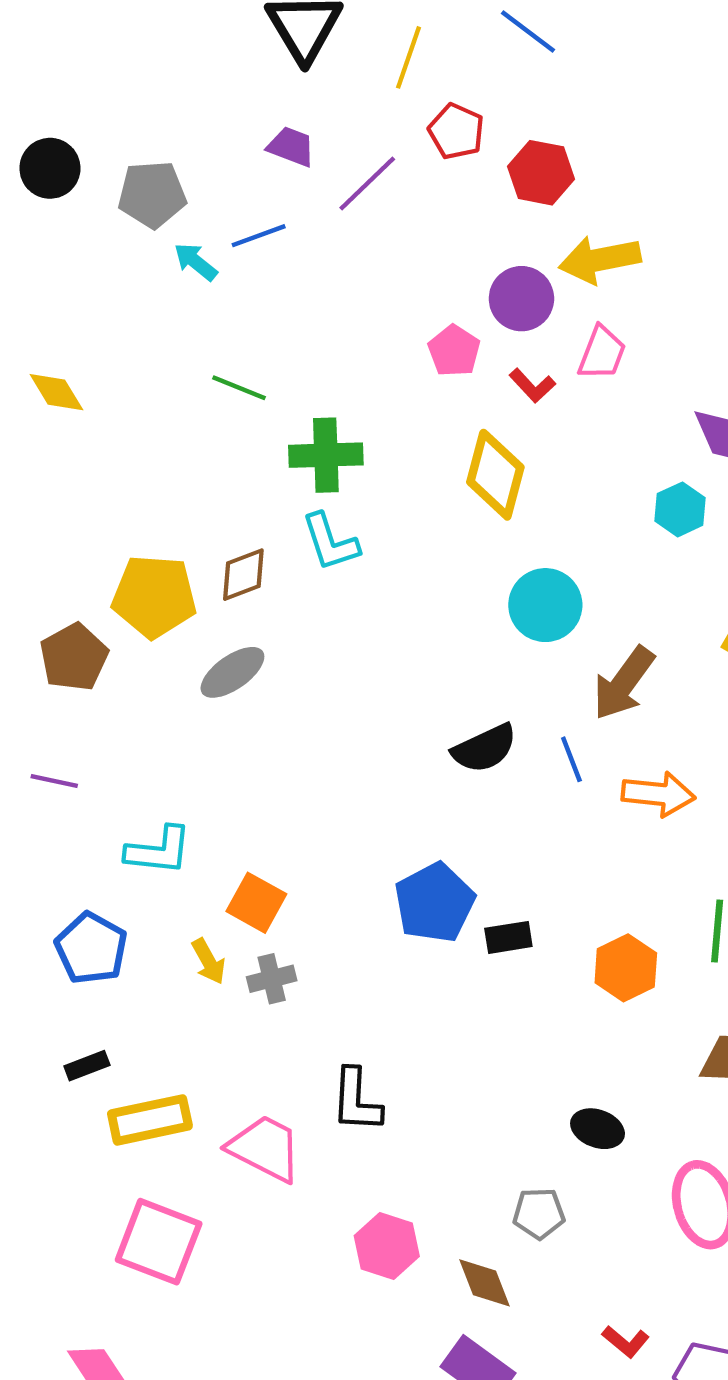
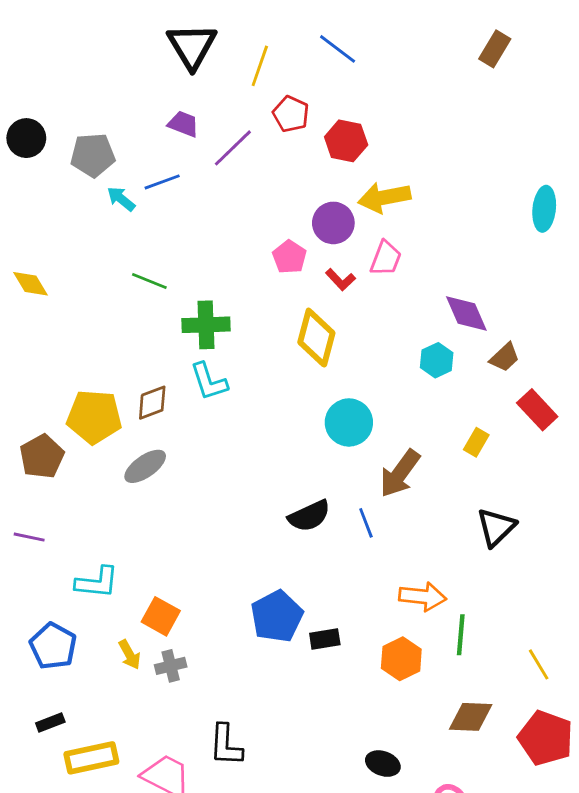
orange arrow: (658, 794) -> (423, 597), moved

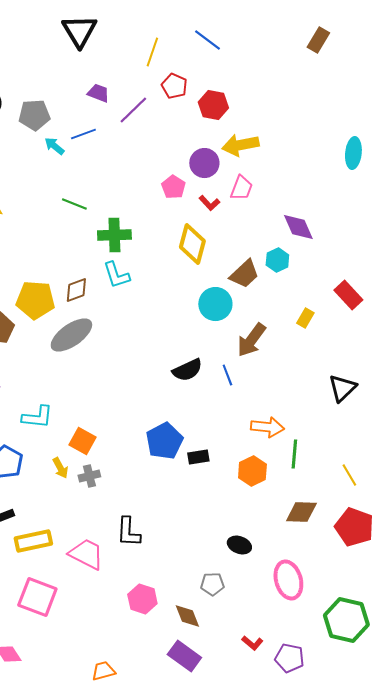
black triangle: (192, 46) -> (79, 31), moved
brown trapezoid: (505, 357) -> (244, 274), moved, size x1.4
gray ellipse: (145, 466) -> (71, 335), size x1.4
black triangle: (496, 527) -> (342, 388), moved

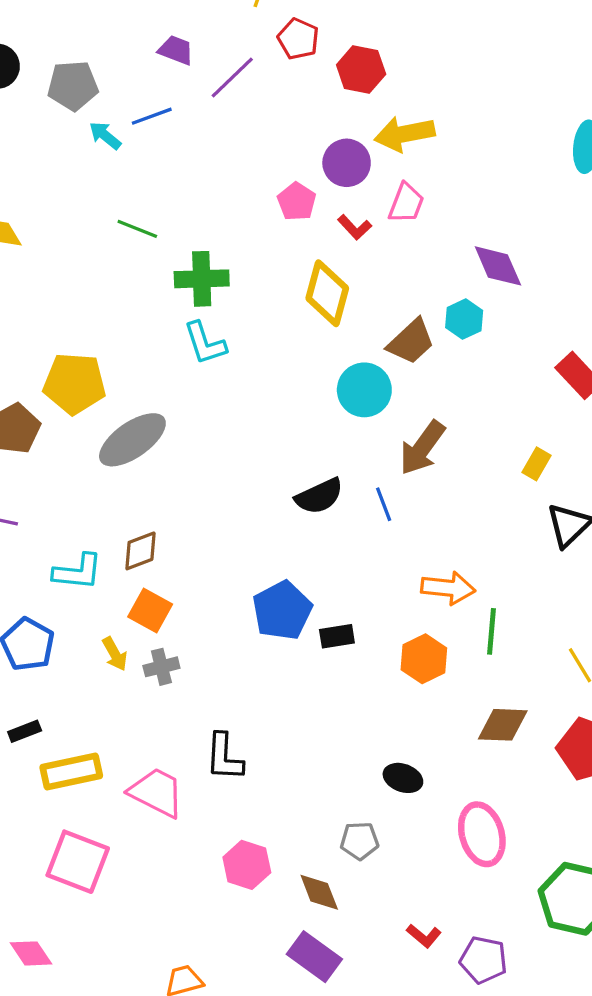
brown diamond: (76, 290) -> (140, 551), moved
yellow rectangle: (305, 318) -> (537, 464), moved

